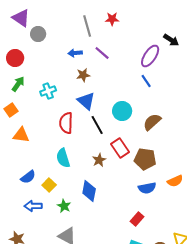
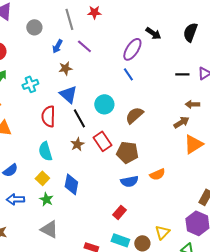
gray circle: (38, 34) -> (34, 27), moved
blue arrow: (75, 53) -> (57, 46), turned -56
brown star: (99, 160) -> (77, 144), moved
yellow square: (49, 185) -> (42, 178), moved

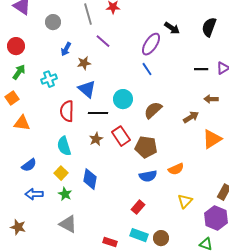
blue arrow: (57, 46) -> (66, 49), moved
black line: (79, 118) -> (98, 113), turned -60
brown arrow: (181, 122) -> (191, 117), moved
yellow triangle: (162, 232) -> (185, 201), moved

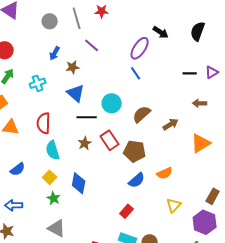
gray circle: (53, 22) -> (50, 21), moved
red semicircle: (67, 111) -> (44, 123), moved
brown arrow: (191, 117) -> (171, 124), moved
blue semicircle: (148, 176) -> (137, 180), turned -30
blue arrow: (34, 194) -> (14, 205), moved

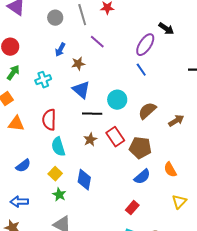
orange semicircle: (165, 173) -> (170, 170), turned 84

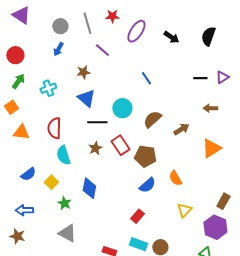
purple ellipse: (145, 45) -> (136, 31), moved
blue arrow: (60, 50) -> (58, 49), moved
yellow square: (55, 174) -> (51, 182), moved

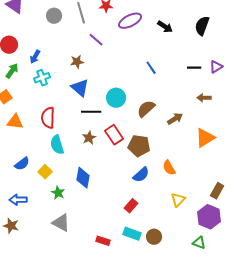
purple ellipse: (136, 31) -> (130, 21), turned 30
blue arrow: (58, 49) -> (35, 57), moved
blue line: (146, 78) -> (151, 68), moved

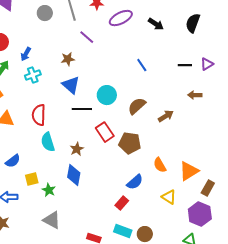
brown star: (89, 138) -> (77, 149), moved
orange triangle: (205, 138) -> (189, 171), moved
yellow square: (45, 172) -> (32, 179), moved, turned 32
blue semicircle: (141, 175) -> (135, 182), moved
yellow triangle: (178, 200) -> (169, 197), turned -42

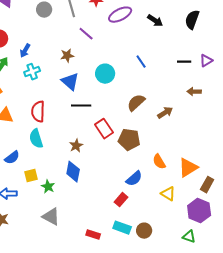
cyan circle: (107, 95) -> (105, 74), moved
cyan semicircle: (48, 142) -> (36, 139), moved

